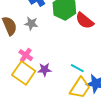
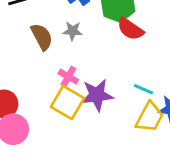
red semicircle: (85, 21) -> (130, 29), moved
purple star: (45, 70) -> (97, 95), size x1.6

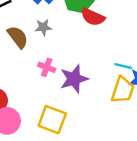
cyan line: (144, 89) -> (123, 66), moved
yellow square: (67, 102) -> (52, 120), moved

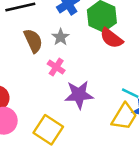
gray star: (43, 27) -> (61, 37), turned 30
pink cross: (47, 67) -> (56, 67), moved

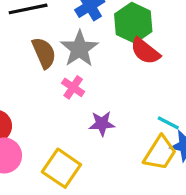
gray star: (61, 37) -> (79, 49), size x1.6
purple star: (79, 95) -> (102, 124), size x0.7

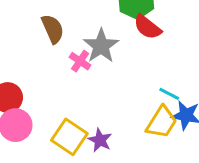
gray star: (79, 49) -> (101, 46), moved
purple star: (102, 124) -> (100, 140), moved, turned 30

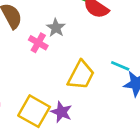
gray star: (101, 46) -> (56, 28), size x0.6
yellow trapezoid: (162, 122) -> (81, 75), moved

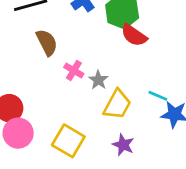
gray star: (56, 28) -> (98, 80), moved
purple star: (61, 112) -> (123, 145), moved

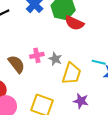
brown semicircle: (47, 42) -> (16, 64), moved
pink cross: (74, 71) -> (37, 55), turned -32

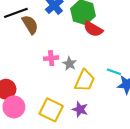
brown semicircle: (16, 64) -> (30, 25), moved
purple star: (81, 101) -> (80, 109), moved

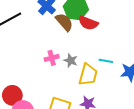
brown semicircle: (30, 25) -> (64, 22), moved
cyan line: (114, 72) -> (106, 61), moved

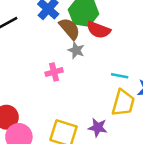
gray star: (71, 60) -> (76, 50), moved
yellow trapezoid: (88, 75) -> (123, 103), moved

